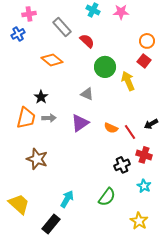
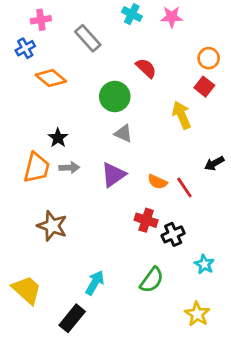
red semicircle: (87, 41) -> (146, 68), moved
orange diamond: (52, 60) -> (51, 78), moved
green circle: (105, 67) -> (115, 97), moved
black arrow: (151, 124) -> (214, 163), moved
red cross: (144, 155) -> (146, 220), moved

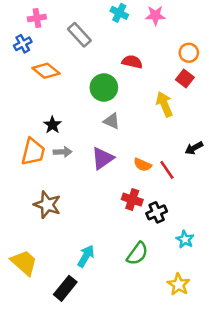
red semicircle: (146, 68) -> (132, 62), turned -30

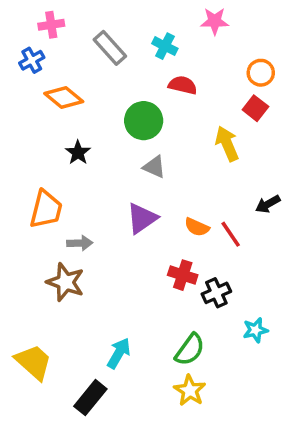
cyan cross: (119, 13) -> (165, 46), moved
black star: (52, 125) -> (78, 153), moved
gray arrow: (63, 152) -> (80, 243), moved
cyan star: (185, 239) -> (255, 330), turned 30
yellow star: (179, 284) -> (190, 390), moved

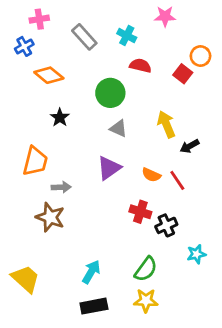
red square: (255, 108) -> (183, 74), moved
yellow arrow: (227, 144) -> (166, 124), moved
black arrow: (268, 204) -> (190, 146), moved
yellow star: (190, 390) -> (146, 301), turned -30
black rectangle: (90, 398) -> (94, 306), moved, turned 40

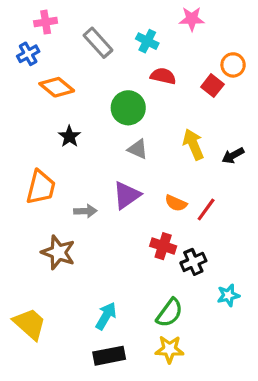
black arrow: (190, 146) -> (233, 155), moved
red line: (177, 180) -> (206, 210), turned 70
gray arrow: (61, 187) -> (85, 211), moved

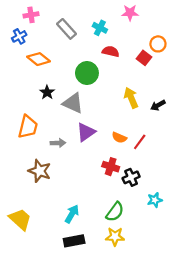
gray triangle: (138, 149) -> (73, 103), moved, size x1.5

